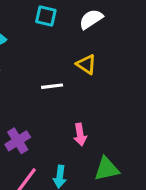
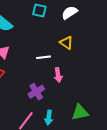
pink arrow: (80, 135) -> (58, 75), moved
purple cross: (18, 141) -> (36, 92), moved

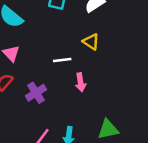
purple cross: (36, 92) -> (36, 93), moved

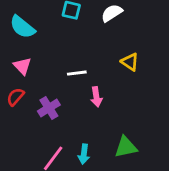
yellow triangle: (91, 42) -> (130, 62), moved

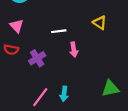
red semicircle: (15, 97) -> (11, 50), turned -120
green triangle: (126, 147) -> (110, 88), moved

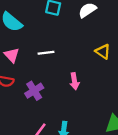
white line: (59, 31) -> (46, 53), moved

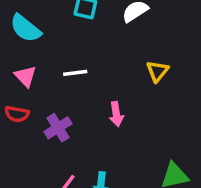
yellow triangle: (103, 52) -> (157, 71), turned 35

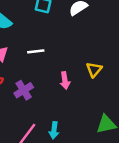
yellow triangle: (157, 71) -> (94, 70), moved

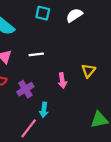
cyan arrow: (54, 130) -> (44, 110), moved

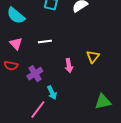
cyan arrow: (44, 110) -> (52, 93), turned -32

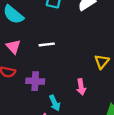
pink arrow: (69, 66) -> (81, 87), moved
purple cross: (35, 74) -> (35, 81), turned 35

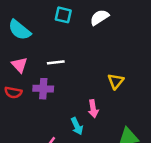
purple cross: (35, 81) -> (43, 89), moved
cyan arrow: (55, 103) -> (77, 126), moved

